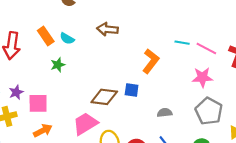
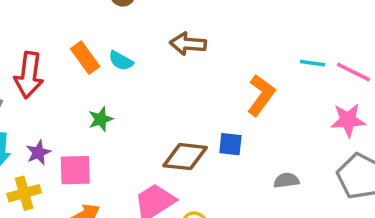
green star: (58, 65) -> (101, 119), moved

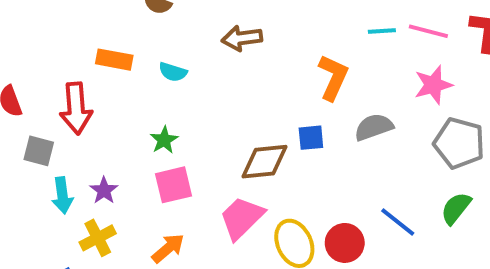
orange rectangle: (85, 58) -> (114, 60), moved, turned -32
pink square: (75, 170) -> (174, 185), moved
gray semicircle: (286, 180) -> (374, 127), moved, size x1.4

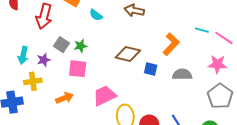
gray square: (39, 151) -> (61, 45), moved
brown diamond: (264, 162) -> (128, 54), moved

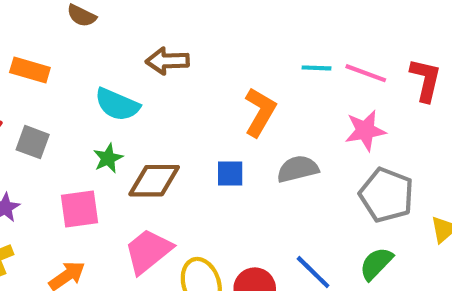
cyan semicircle: (96, 15) -> (117, 105), moved, size x1.5
gray square: (61, 45) -> (33, 142), moved
green star: (81, 46) -> (108, 158), moved
brown diamond: (128, 54) -> (154, 181), moved

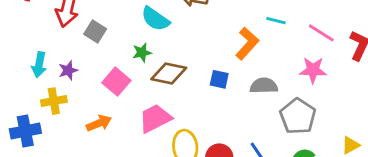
cyan line: (316, 68) -> (276, 21), moved
gray pentagon: (387, 195) -> (298, 116), moved
pink square: (80, 209) -> (116, 82), turned 36

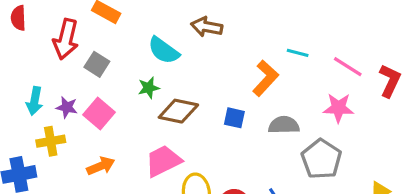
purple star: (68, 70) -> (67, 107), turned 30
pink square: (116, 82) -> (99, 114), moved

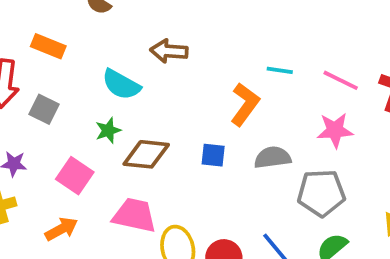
pink square: (99, 114) -> (75, 176), moved
gray pentagon: (321, 159) -> (321, 193), turned -30
pink trapezoid: (163, 161) -> (134, 215), turned 45

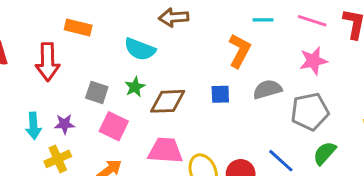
gray square: (44, 109) -> (97, 92), moved

